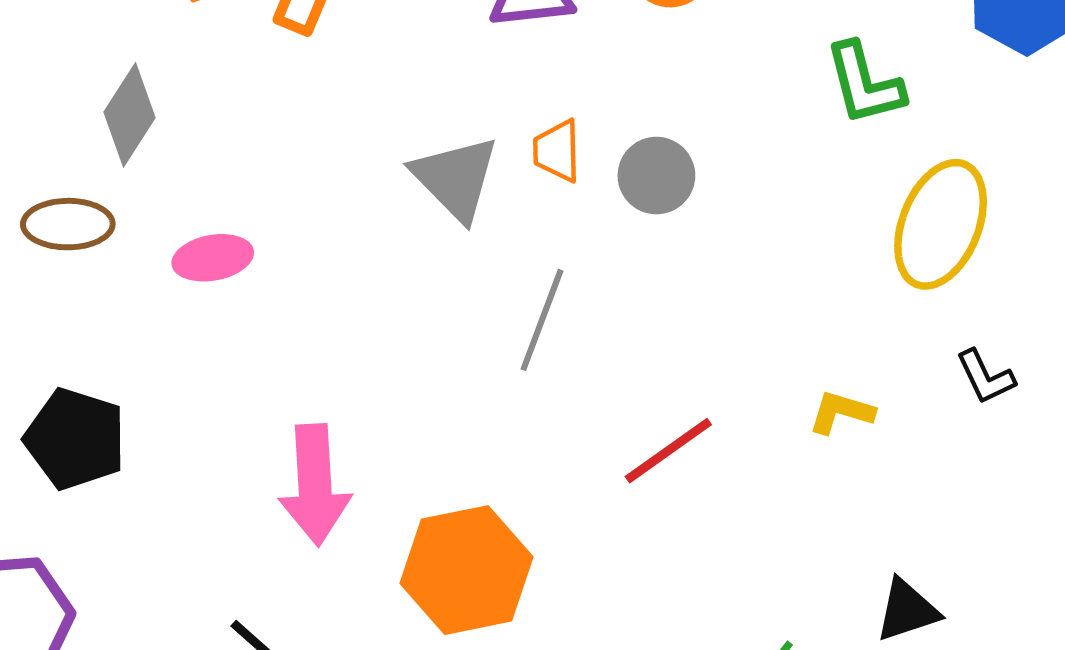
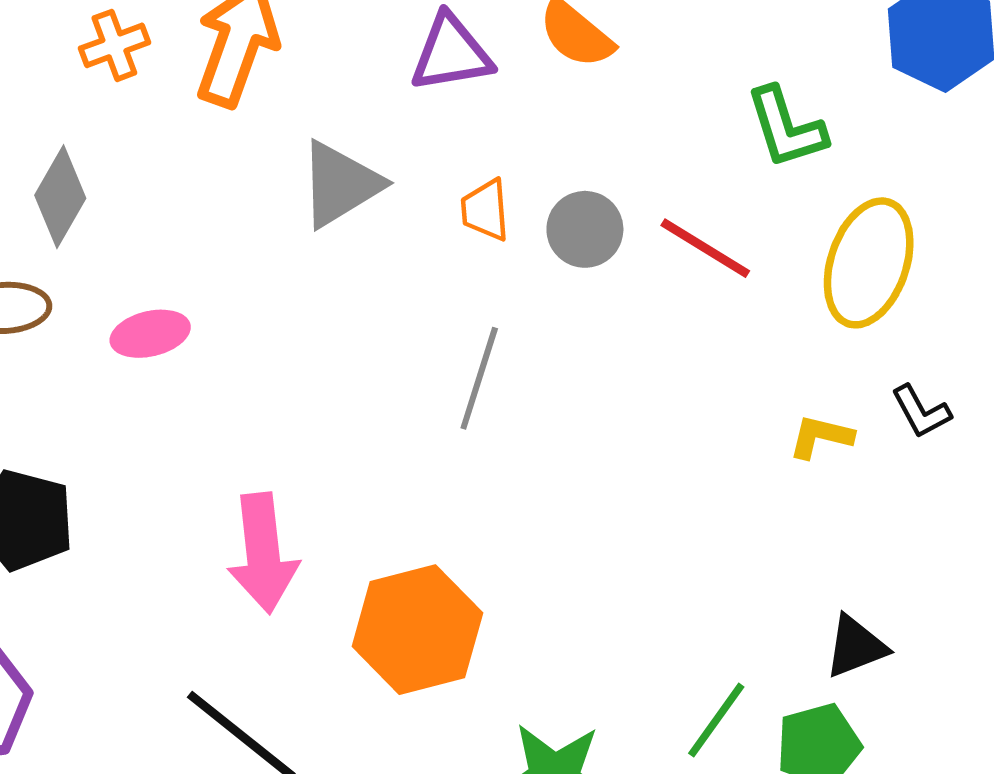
gray triangle: (456, 178) -> (340, 184), moved, turned 46
yellow L-shape: (841, 412) -> (821, 437), moved
red line: (668, 451) -> (705, 248), moved, turned 70

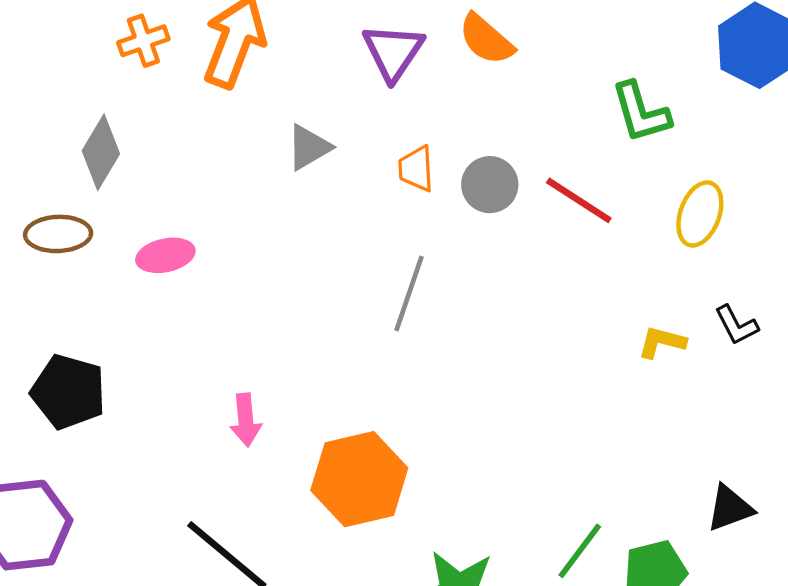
purple triangle: (451, 53) -> (393, 52), turned -48
gray triangle: (340, 184) -> (309, 147), size x0.7
yellow ellipse: (869, 263) -> (700, 214), size x0.7
pink arrow: (263, 553) -> (246, 420), size x0.6
black triangle: (856, 647) -> (730, 508), moved

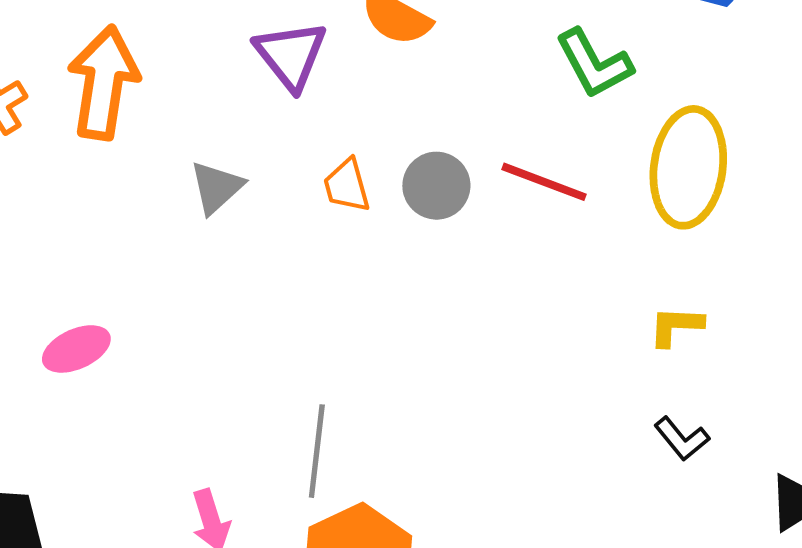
yellow ellipse: (700, 214) -> (688, 167), size x1.5
gray line: (409, 293) -> (317, 451), moved
black L-shape: (736, 325) -> (682, 439), moved

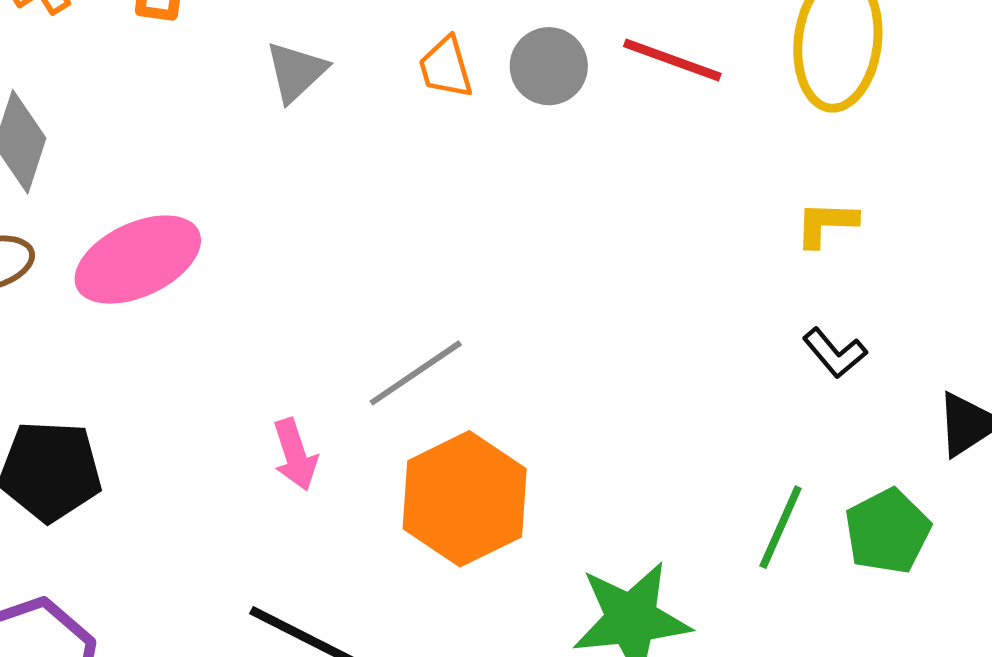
pink ellipse: (76, 349) -> (138, 260), size x1.6
gray line: (317, 451) -> (416, 373), turned 50

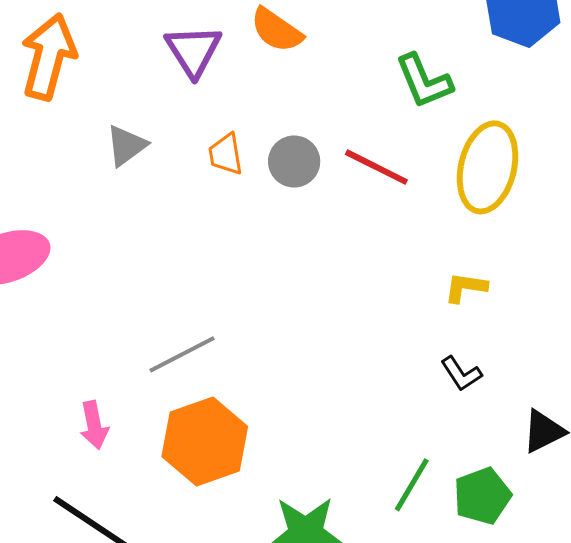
pink arrow: (295, 455) -> (94, 425), moved

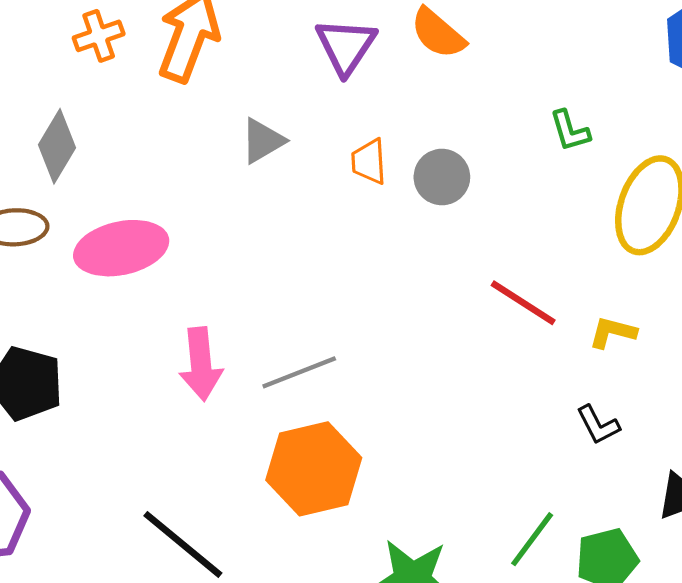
green L-shape: (424, 81) -> (570, 131), moved, size x0.7
red line: (376, 167) -> (523, 303), moved
pink arrow: (94, 425) -> (201, 364), moved, size x1.4

